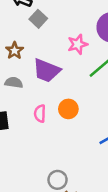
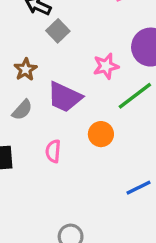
gray semicircle: (14, 82) -> (22, 110), turned 120
orange circle: (68, 109) -> (101, 134), moved

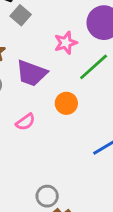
pink semicircle: (53, 151) -> (25, 122), turned -126

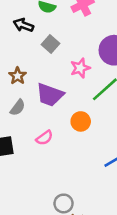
gray square: (21, 15) -> (51, 44), moved

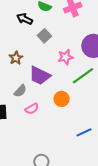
gray semicircle: (18, 108) -> (20, 91), moved

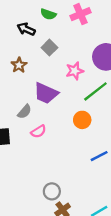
brown star: (16, 58) -> (19, 65), moved
orange circle: (62, 99) -> (82, 120), moved

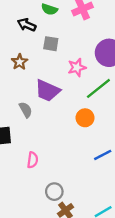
gray square: (49, 48) -> (51, 44), turned -35
gray semicircle: (24, 112) -> (26, 110), turned -70
pink semicircle: (39, 131) -> (33, 160), moved, turned -49

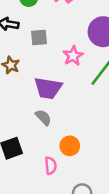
gray semicircle: (26, 110) -> (43, 117), moved
orange circle: (85, 118) -> (70, 146), moved

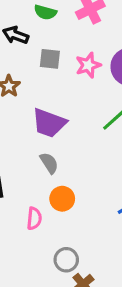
pink star: (73, 56) -> (88, 65), moved
gray semicircle: (43, 117) -> (49, 163), moved

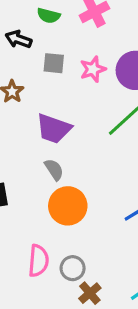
orange circle: (62, 199) -> (68, 206), size x1.5
pink semicircle: (34, 218) -> (38, 261), moved, size x1.4

